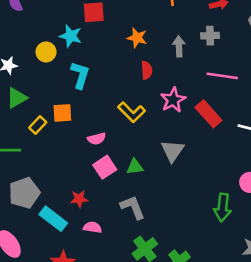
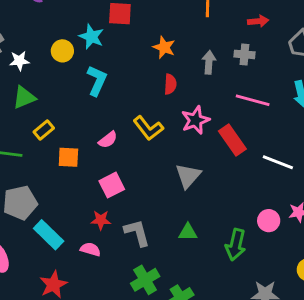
orange square: (62, 113) -> (68, 157), moved
pink semicircle: (97, 139) -> (108, 140), moved, turned -30
green triangle: (135, 167) -> (188, 232), moved
red star: (79, 199) -> (101, 220), moved

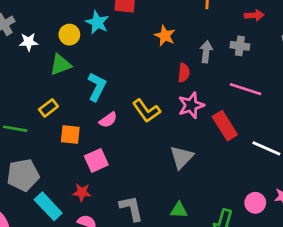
cyan L-shape: (97, 81) -> (97, 87), moved
red semicircle: (170, 84) -> (184, 73), moved
green triangle: (24, 97) -> (61, 65), moved
pink square: (112, 185) -> (96, 160), moved
red star: (101, 220) -> (82, 192), moved

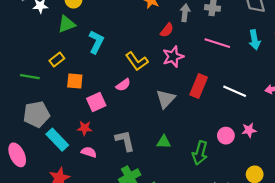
red semicircle: (184, 73) -> (167, 30), turned 32
pink semicircle: (108, 120) -> (123, 85), moved
red rectangle: (225, 126) -> (199, 86), moved, turned 55

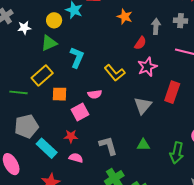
yellow rectangle: (57, 59) -> (42, 75), size x1.5
pink semicircle: (123, 85) -> (95, 94), moved, turned 32

